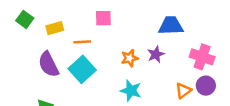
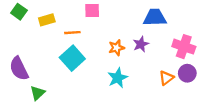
purple semicircle: (48, 64) -> (19, 69), moved
cyan star: (131, 91) -> (118, 78), turned 30

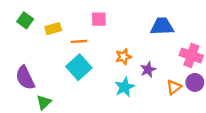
purple star: (141, 44) -> (148, 70), moved

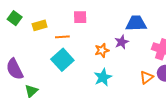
purple star: (148, 70) -> (122, 42), moved

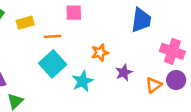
blue trapezoid: (136, 23) -> (141, 20), turned 100
purple star: (122, 42) -> (124, 73), moved
cyan star: (103, 77) -> (83, 81), moved

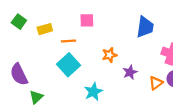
cyan star: (83, 81) -> (93, 92), moved

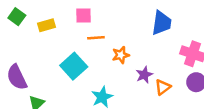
pink square: (87, 20) -> (84, 15), moved
orange line: (69, 41) -> (96, 38), moved
orange triangle: (156, 83) -> (163, 87), moved

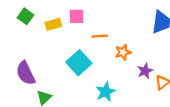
pink square: (84, 15) -> (77, 16), moved

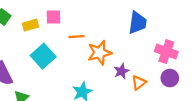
orange star: (123, 52) -> (100, 53), size x1.5
cyan square: (79, 63) -> (43, 56), moved

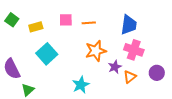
pink square: (53, 17) -> (66, 20), moved
orange line: (77, 37) -> (89, 23), moved
pink cross: (166, 52) -> (134, 50), moved

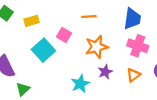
pink square: (66, 20) -> (64, 35), moved, turned 32
purple star: (115, 67) -> (105, 72), moved

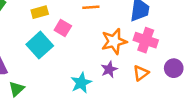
yellow rectangle: (32, 21) -> (40, 12), moved
orange star: (97, 47) -> (114, 41), moved

